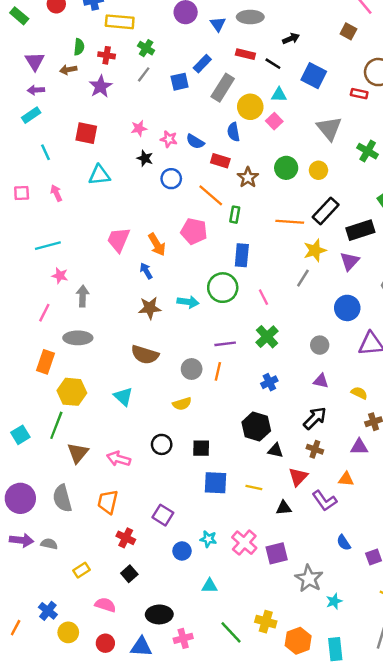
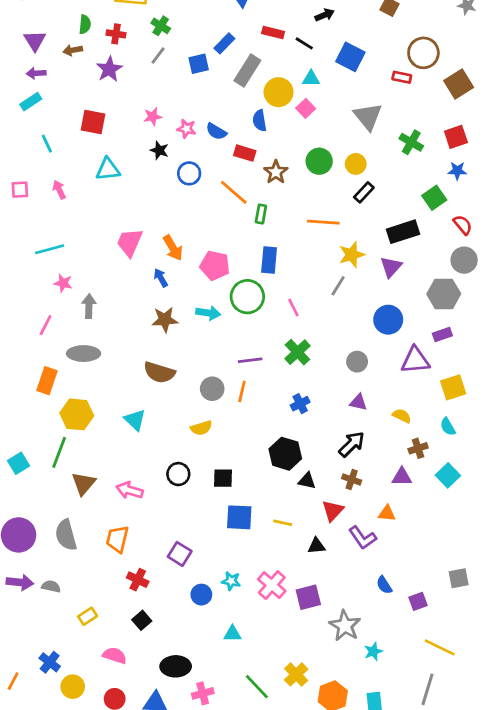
black rectangle: (326, 211) -> (364, 192), moved, size x0.7
pink pentagon: (194, 231) -> (215, 265), moved
yellow cross: (266, 622) -> (296, 674), turned 30

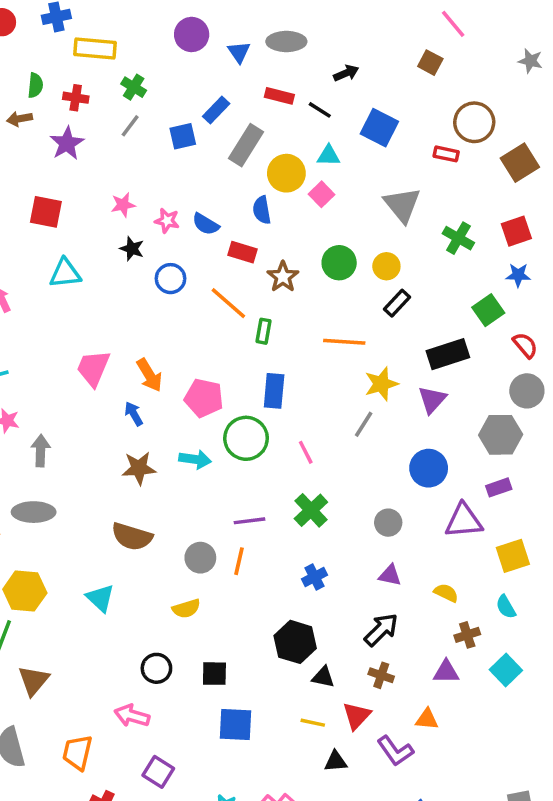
pink arrow: (130, 490) -> (132, 716), moved
yellow line: (283, 523) -> (313, 723), moved

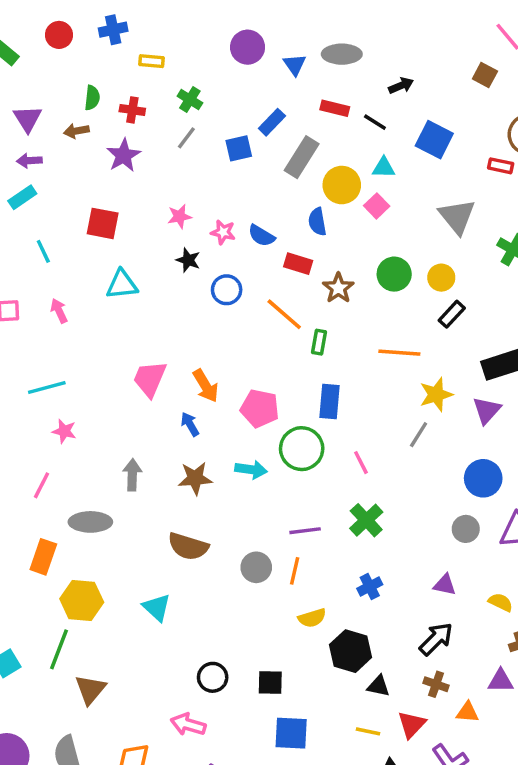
yellow rectangle: (95, 49) -> (152, 61), size x0.6
gray arrow: (41, 451) -> (132, 475), moved
gray circle: (388, 523) -> (466, 529), moved
yellow semicircle: (186, 609) -> (312, 618), moved
orange triangle: (427, 719) -> (467, 712), moved

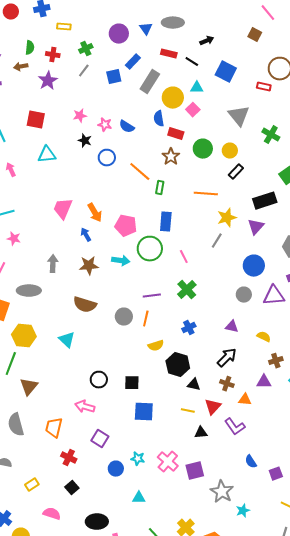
purple circle: (248, 47) -> (119, 34), moved
green cross: (190, 100) -> (86, 49), turned 32
red rectangle: (298, 264) -> (176, 134), moved

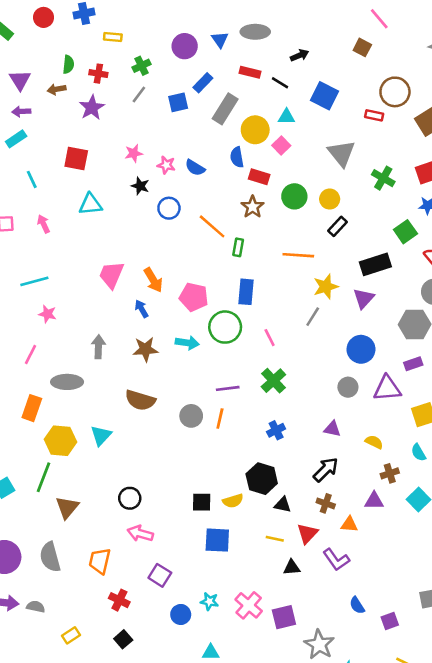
cyan triangle: (67, 340) -> (101, 435), moved, turned 30
yellow semicircle: (156, 346) -> (233, 501), moved
black circle: (99, 380) -> (130, 498), moved

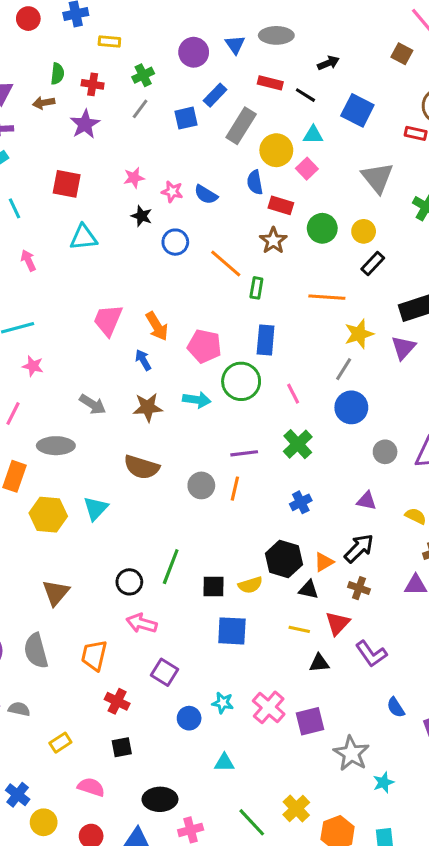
gray arrow: (98, 347) -> (93, 404), turned 120
blue circle: (361, 349) -> (351, 407), moved
green line: (44, 477) -> (171, 567), moved
orange triangle: (349, 524) -> (324, 562), moved, turned -36
black square: (123, 639) -> (122, 747), turned 30

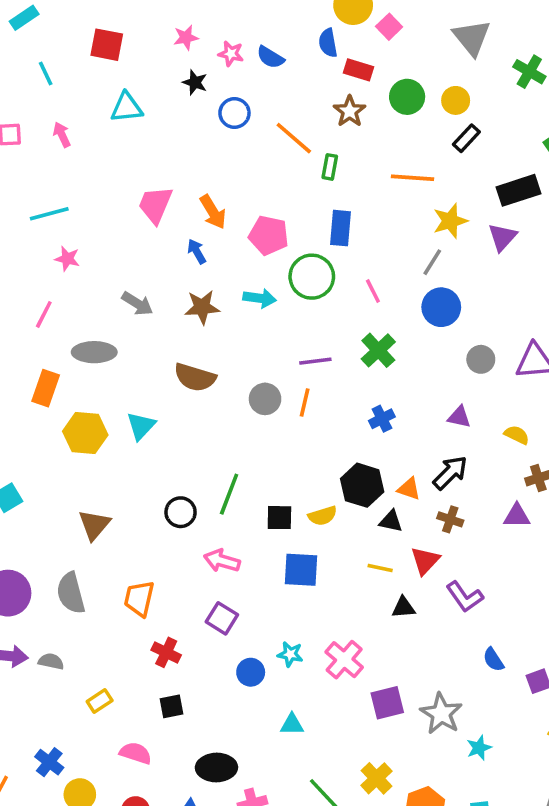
orange triangle: (324, 562) -> (409, 489), turned 50
pink arrow: (142, 623) -> (222, 561), moved
purple square: (310, 721) -> (387, 703), moved

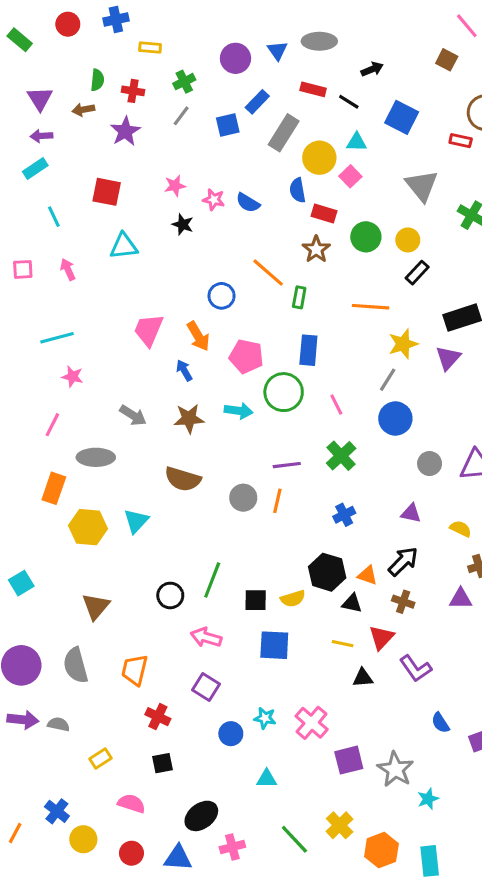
blue circle: (234, 113) -> (222, 296), moved
black ellipse: (216, 768) -> (201, 816), turned -36

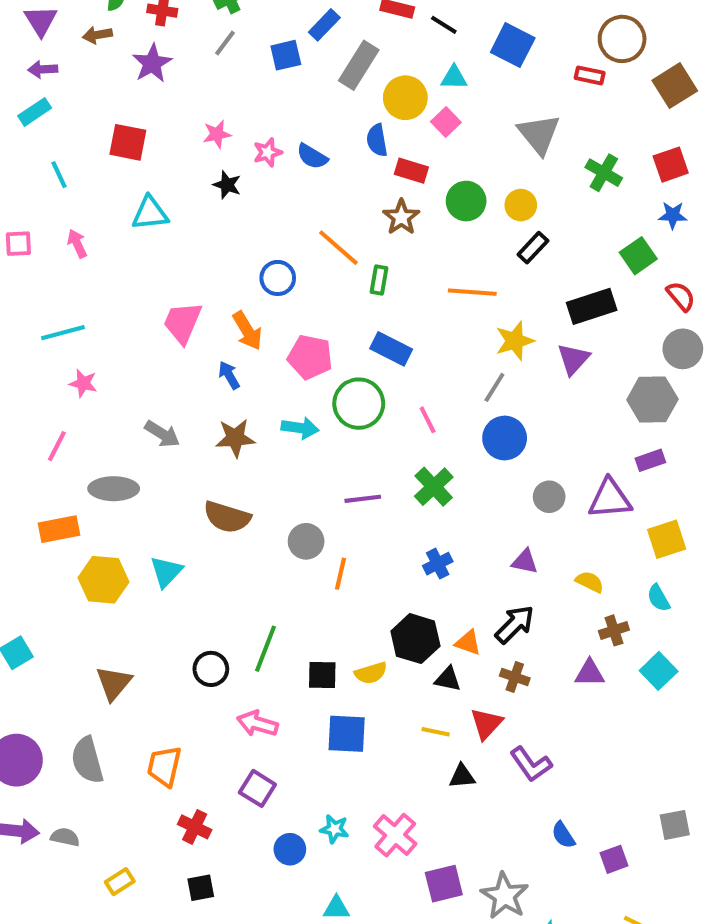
pink star: (214, 200) -> (268, 152), turned -30
blue rectangle: (308, 350) -> (391, 349), turned -68
orange rectangle: (54, 488) -> (59, 529), turned 60
orange line: (277, 501) -> (340, 574), moved

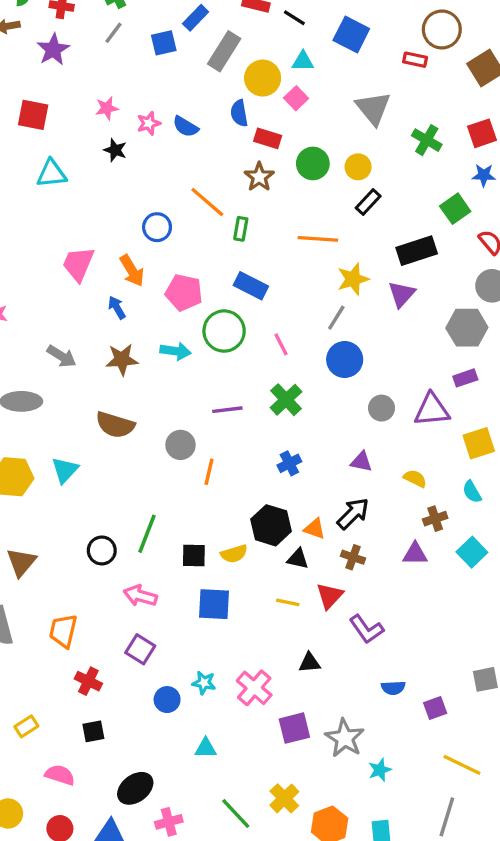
black triangle: (462, 776) -> (309, 663), moved
blue semicircle: (563, 835) -> (393, 688), turned -60

